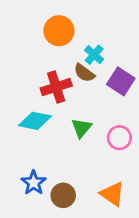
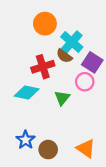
cyan cross: (94, 55) -> (72, 42), size x1.5
pink circle: (119, 138) -> (85, 82), moved

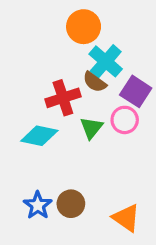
orange circle: (45, 24) -> (84, 27), moved
green triangle: (62, 98) -> (91, 128), moved
brown circle: (48, 150) -> (71, 204), moved

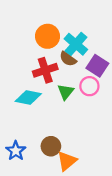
orange circle: (84, 27) -> (47, 36), moved
blue star: (38, 205) -> (16, 151), moved
orange triangle: (126, 218) -> (67, 161), moved, turned 45

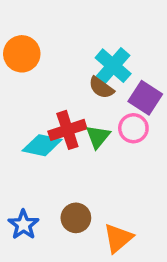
orange circle: (47, 36) -> (22, 54), moved
red cross: (45, 70) -> (67, 130), moved
orange triangle: (67, 161) -> (118, 238), moved

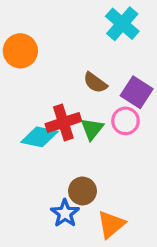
cyan cross: (113, 66) -> (122, 24), moved
brown circle: (76, 218) -> (82, 191), moved
blue star: (23, 225) -> (65, 213), moved

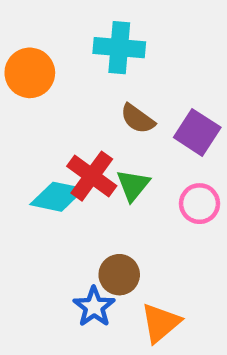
cyan cross: (122, 24) -> (119, 48), moved, turned -36
pink circle: (125, 121) -> (199, 204), moved
red cross: (63, 122) -> (92, 176), turned -36

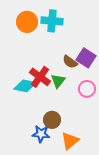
orange circle: (30, 73) -> (27, 22), moved
brown semicircle: (138, 119) -> (70, 62), moved
blue star: (94, 307) -> (41, 134), turned -30

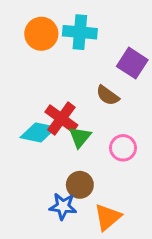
purple square: (86, 58) -> (132, 63), moved
green triangle: (58, 81) -> (80, 137), moved
pink circle: (87, 89) -> (123, 148), moved

